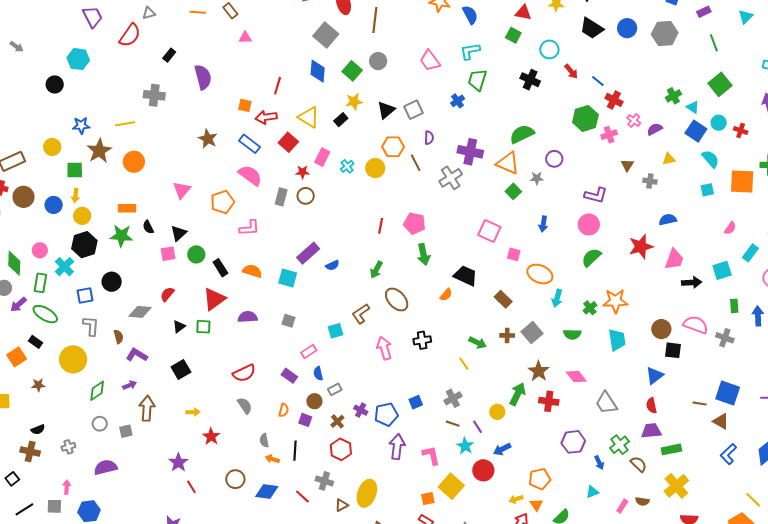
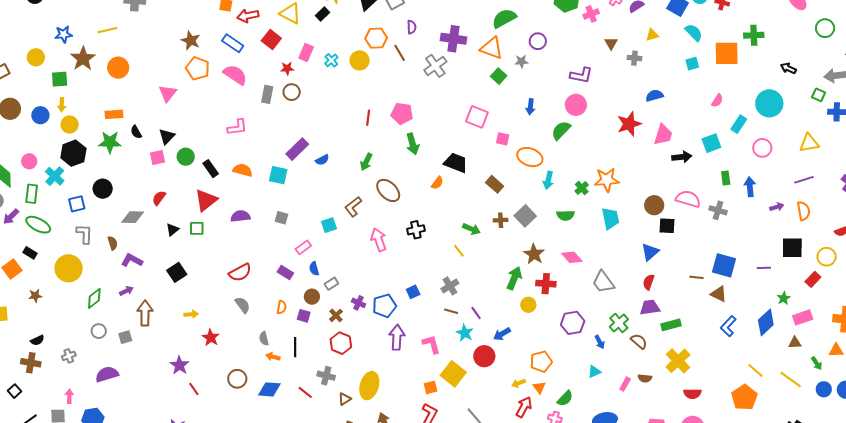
orange pentagon: (222, 202) -> (198, 68), moved, turned -30
green semicircle: (591, 257) -> (561, 130), moved
red semicircle: (651, 405) -> (649, 282), turned 35
yellow circle: (497, 412) -> (528, 305), moved

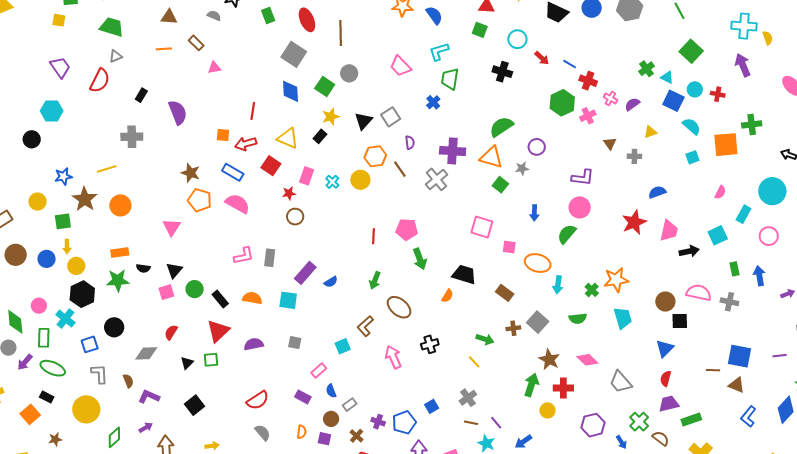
gray rectangle: (267, 94) -> (270, 258), moved
black semicircle: (136, 132) -> (143, 268), turned -48

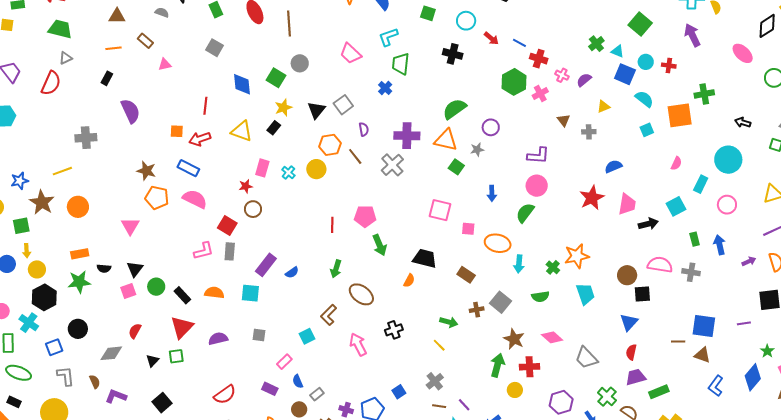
gray square: (294, 54) -> (214, 48), moved, size x0.7
black rectangle: (141, 95) -> (107, 78), moved
red square: (271, 166) -> (227, 225), moved

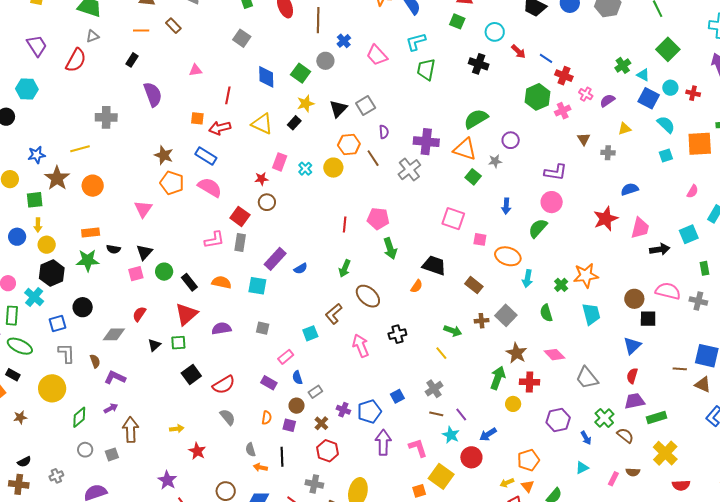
pink triangle: (165, 64) -> (196, 70), moved
blue cross: (385, 88) -> (344, 41), moved
green semicircle: (540, 297) -> (546, 313), turned 78
black square: (162, 403) -> (191, 375), moved

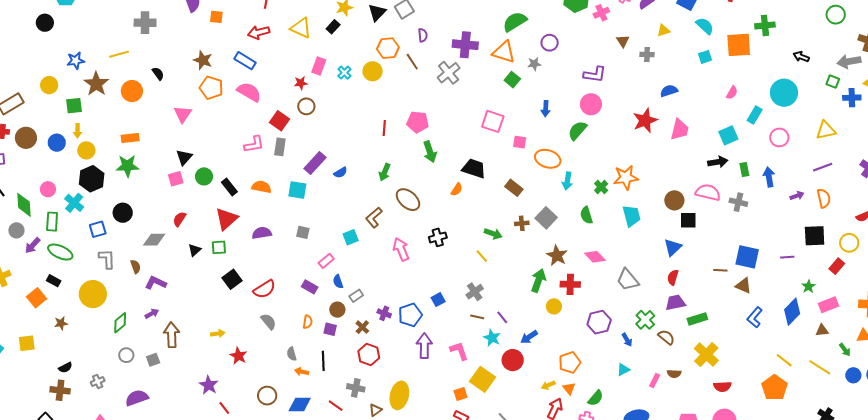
orange square: (197, 118) -> (216, 17), moved
black semicircle: (113, 249) -> (158, 74), moved, turned -136
black arrow: (660, 249) -> (718, 162), moved

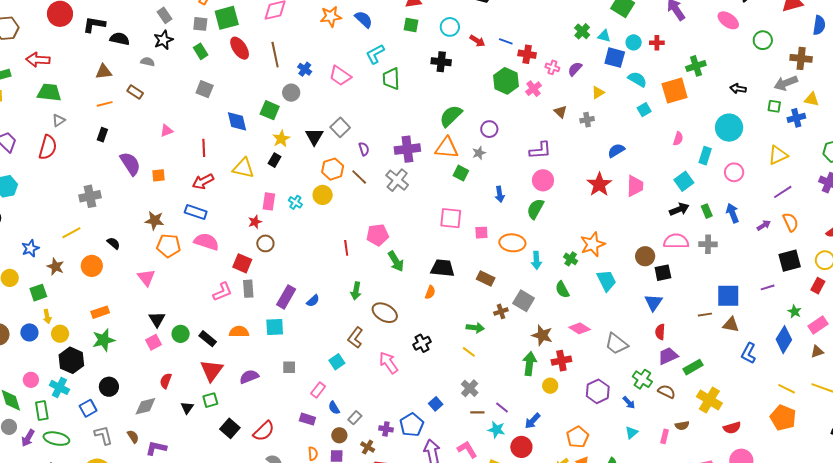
brown star: (96, 84) -> (55, 267), size x0.7

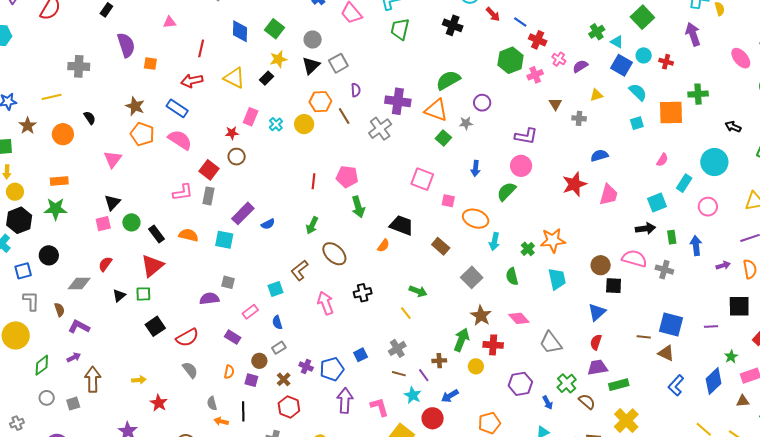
gray circle: (291, 93) -> (313, 40), moved
brown cross: (501, 311) -> (439, 361), moved
purple semicircle: (249, 377) -> (209, 299), moved
blue semicircle: (334, 408) -> (277, 322), moved

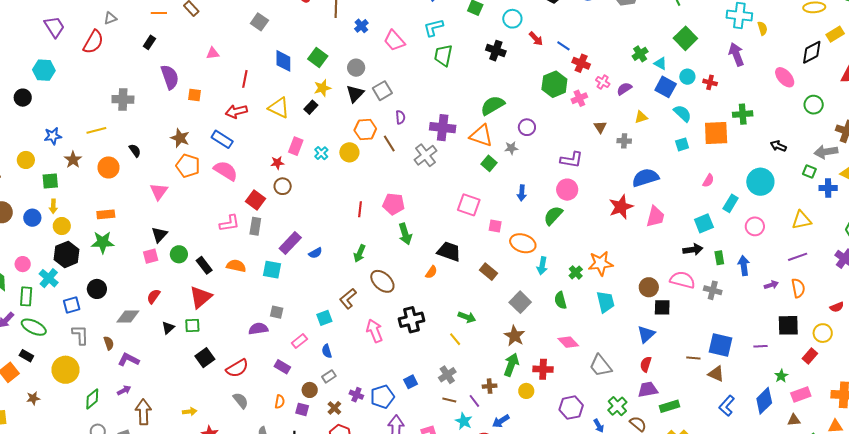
blue semicircle: (599, 156) -> (645, 178), size x1.5
black cross: (363, 293) -> (411, 320), size x1.4
brown star: (481, 316) -> (515, 336), moved

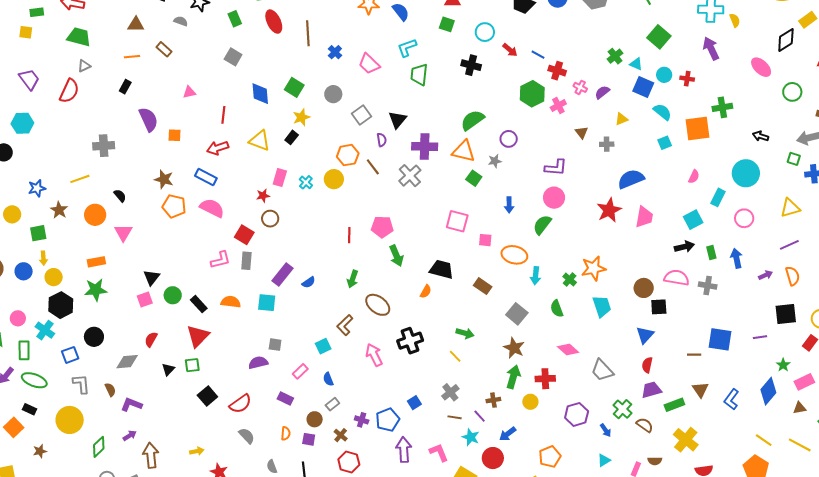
black triangle: (355, 94) -> (397, 120), moved
pink triangle: (159, 192) -> (123, 233), moved
brown triangle: (716, 374) -> (700, 390), moved, turned 36

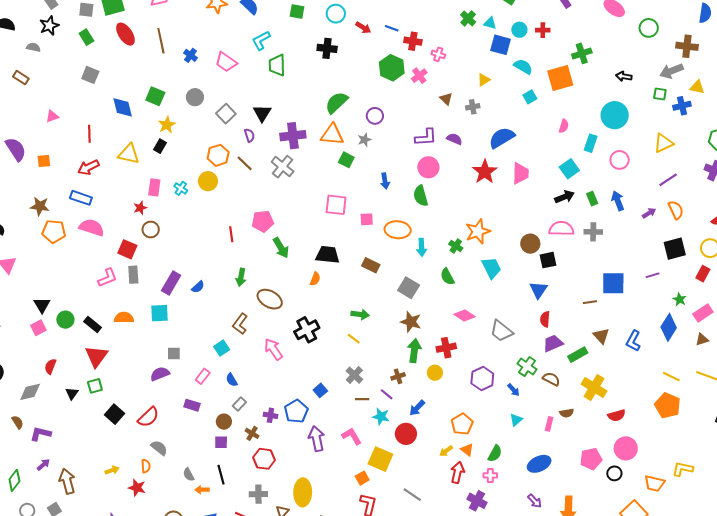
purple semicircle: (602, 92) -> (454, 139), moved, turned 70
green semicircle: (542, 225) -> (421, 196), turned -45
orange semicircle: (286, 433) -> (146, 466), moved

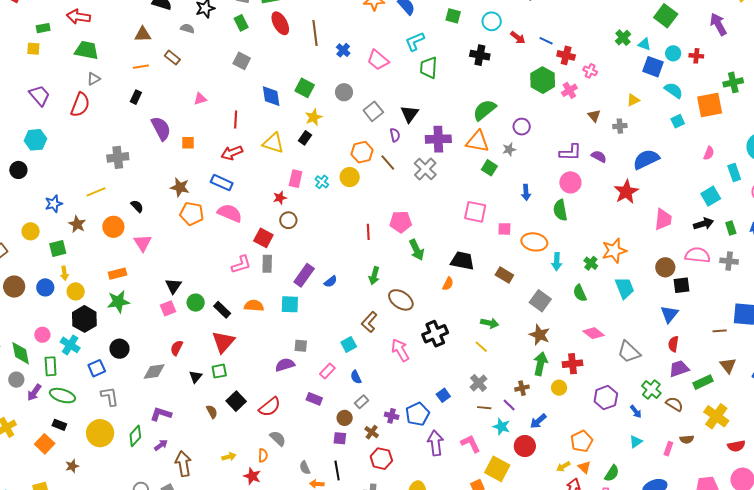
cyan rectangle: (591, 143) -> (734, 173), turned -42
pink trapezoid: (520, 173) -> (663, 219), moved
brown semicircle: (18, 422) -> (212, 412), moved
green diamond: (14, 480) -> (135, 436), moved

